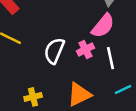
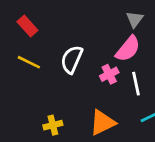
white semicircle: (54, 51) -> (72, 59), moved

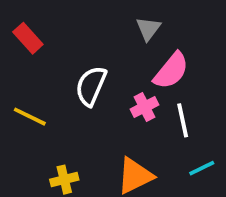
gray triangle: (135, 19) -> (148, 29), moved
yellow line: (29, 62) -> (30, 117), moved

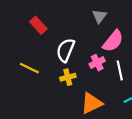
red rectangle: (28, 38) -> (38, 25), moved
yellow cross: (64, 180) -> (68, 77), moved

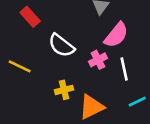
white semicircle: (66, 50) -> (61, 45), turned -75
yellow cross: (68, 77) -> (64, 90), moved

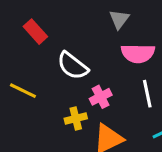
pink semicircle: (116, 35) -> (138, 53), turned 52
pink cross: (98, 60) -> (101, 97), moved

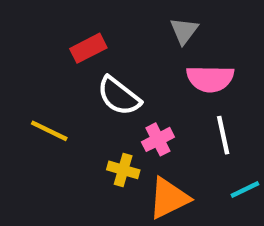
red rectangle: (35, 32) -> (88, 48), moved, turned -75
yellow cross: (76, 119) -> (123, 170), turned 30

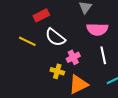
yellow line: (49, 131) -> (27, 41), moved

